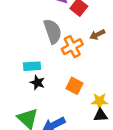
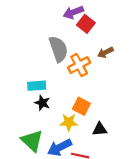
yellow star: (99, 101) -> (69, 122), moved
black triangle: (101, 115) -> (100, 129), moved

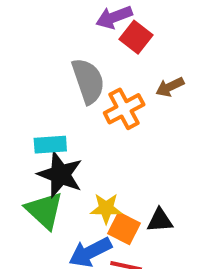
black star: (42, 103) -> (60, 175), size x1.6
orange square: (81, 106) -> (124, 228), moved
green triangle: (32, 141) -> (44, 210), moved

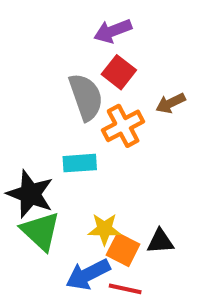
red square: (136, 37) -> (119, 72), moved
cyan rectangle: (50, 145) -> (80, 163), moved
black star: (60, 175) -> (30, 194), moved

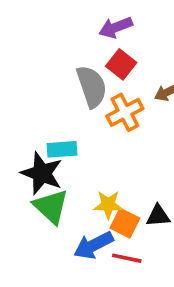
cyan rectangle: (80, 163) -> (62, 149), moved

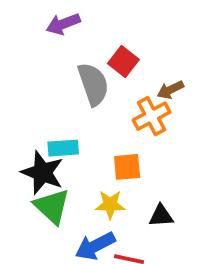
purple arrow: (116, 27) -> (63, 24), moved
orange cross: (125, 112) -> (152, 116), moved
orange square: (125, 223) -> (127, 167), moved, turned -32

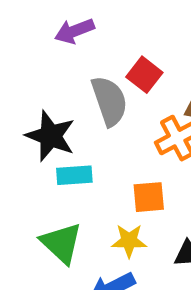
black star: (42, 173) -> (50, 136), moved

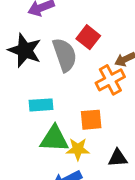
black star: (50, 136) -> (25, 50), moved
green triangle: (61, 243) -> (54, 139), moved, turned -40

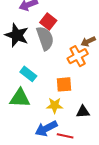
red square: (88, 37) -> (48, 22), moved
cyan rectangle: (41, 105) -> (28, 74), turned 42
green triangle: (54, 139) -> (20, 98), moved

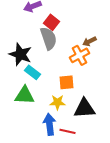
black star: (17, 35) -> (20, 54), moved
black triangle: (83, 112) -> (84, 108), size x1.6
blue arrow: (46, 129) -> (49, 124), turned 110

